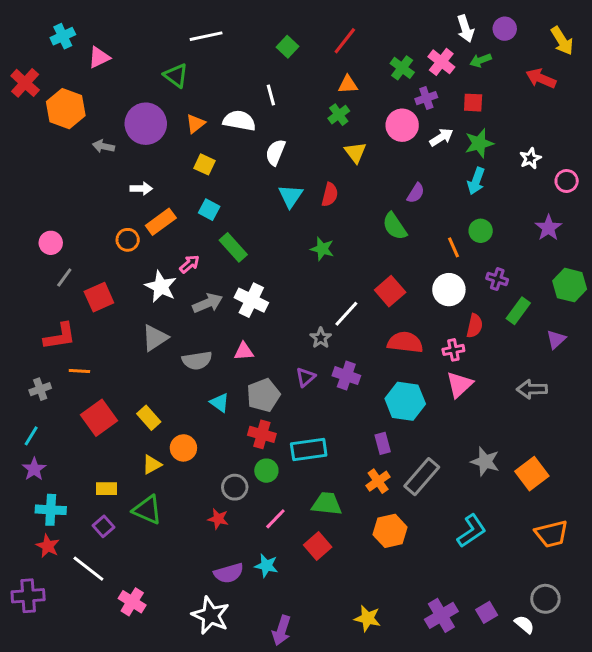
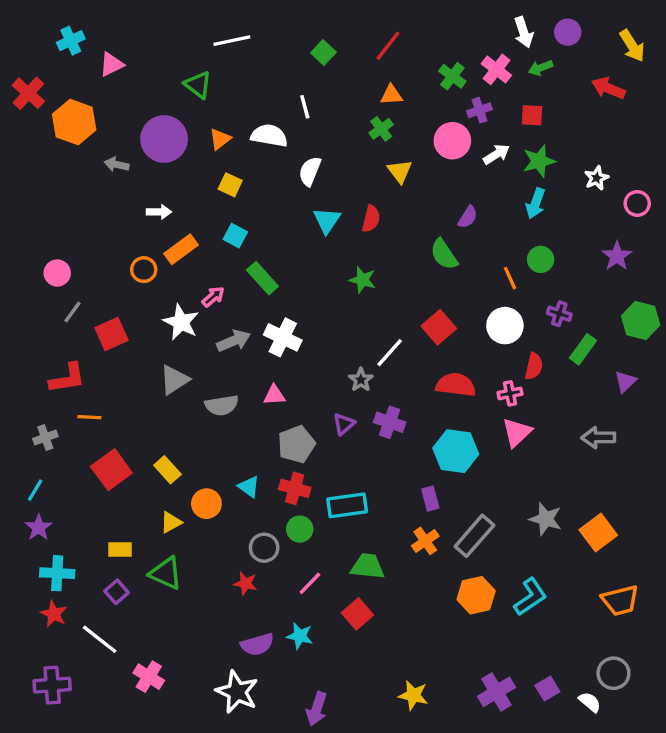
cyan triangle: (220, 403) -> (249, 487), moved
orange hexagon: (390, 531) -> (476, 595), moved
purple cross: (28, 596) -> (52, 685), moved

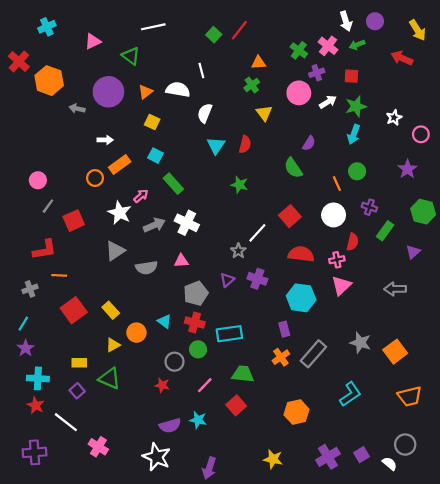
red line: (388, 46) -> (239, 30), moved
pink triangle: (111, 64) -> (93, 41), moved
orange hexagon: (476, 595) -> (297, 412), moved

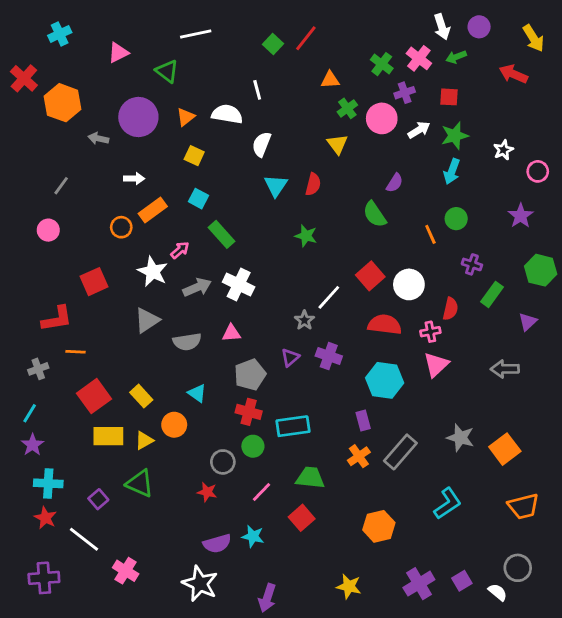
green cross: (252, 85) -> (347, 108), moved
gray line: (48, 206) -> (61, 186), moved
white circle: (334, 215) -> (409, 284), moved
cyan triangle: (164, 321) -> (197, 393), moved
yellow rectangle: (79, 363) -> (108, 436), moved, size x1.5

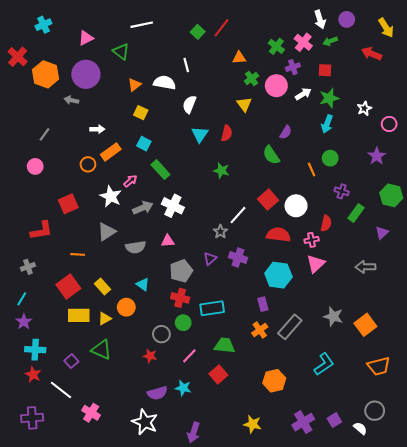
purple circle: (138, 117) -> (86, 74), moved
orange line: (75, 352) -> (78, 254), moved

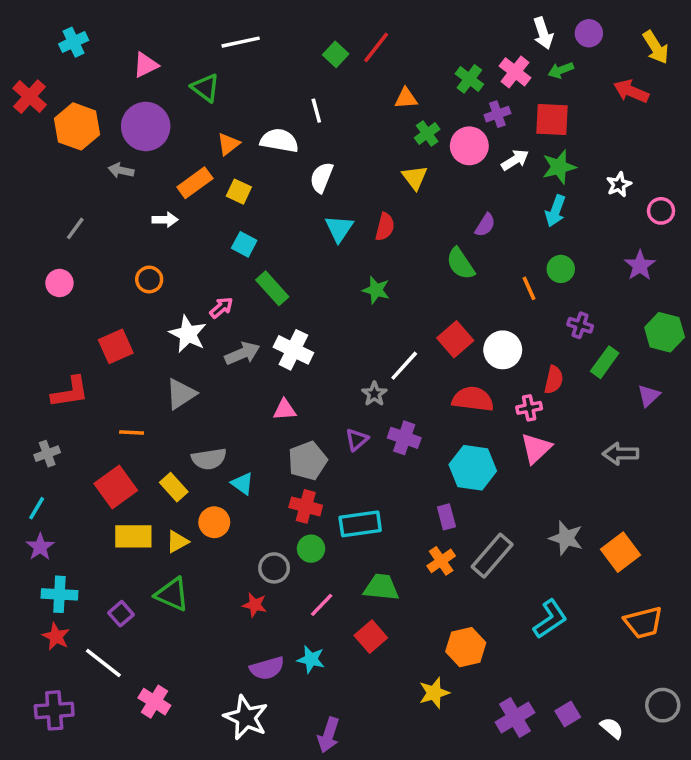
red square: (325, 70) -> (552, 119), size x1.5
orange rectangle: (111, 152) -> (195, 183), moved
gray semicircle: (136, 247) -> (209, 459), moved
gray circle: (375, 411) -> (663, 705), moved
yellow star: (253, 424) -> (434, 693), moved, turned -30

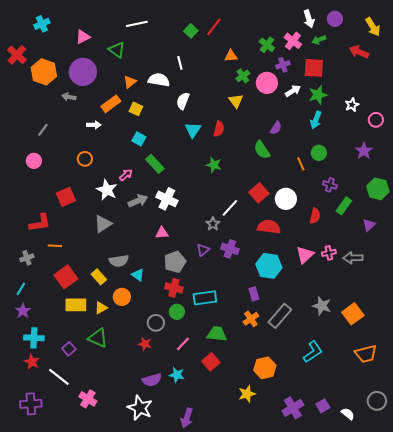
pink cross: (529, 408) -> (329, 253), moved
orange line: (132, 433) -> (55, 246), moved

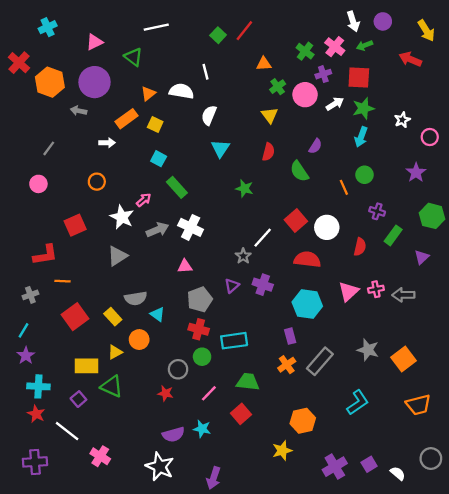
red semicircle: (219, 129) -> (268, 152), moved
yellow rectangle: (76, 305) -> (86, 366), moved

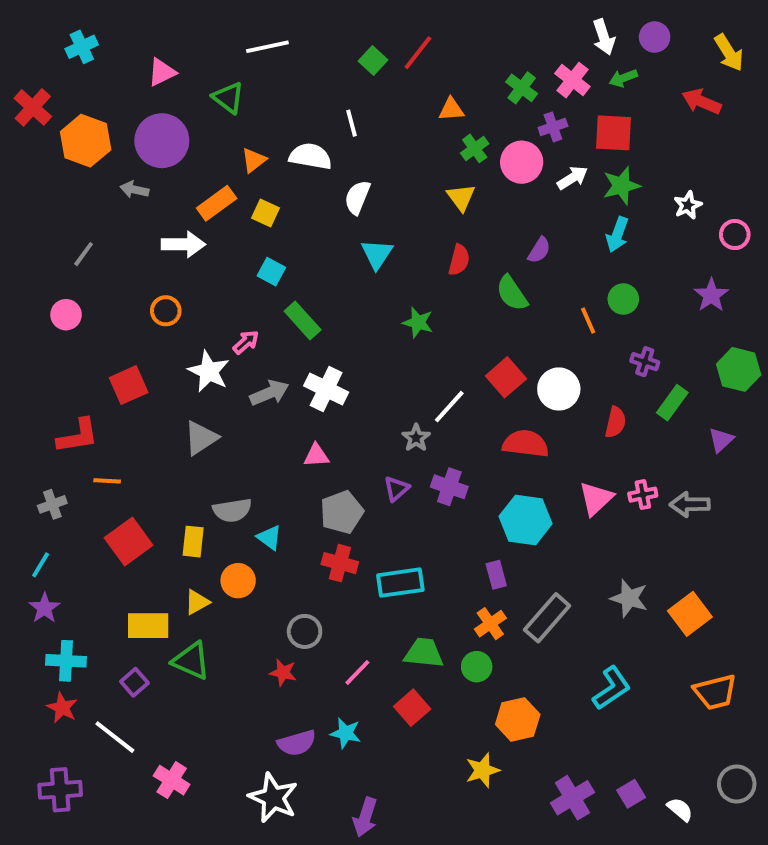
white arrow: (107, 143) -> (183, 244), size x1.5
yellow rectangle: (113, 317) -> (193, 542), turned 48
green circle: (202, 357) -> (477, 667), moved

